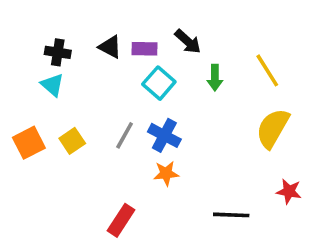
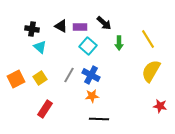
cyan triangle: (52, 85) -> (40, 47), moved
black line: (231, 215) -> (99, 119), moved
red rectangle: (121, 220) -> (45, 109), moved

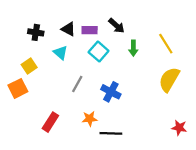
cyan triangle: (40, 47) -> (60, 53), moved
blue cross: (91, 75) -> (111, 92), moved
yellow square: (40, 78) -> (29, 66), moved
orange star: (92, 96) -> (90, 119), moved
red star: (160, 106) -> (179, 128), moved

